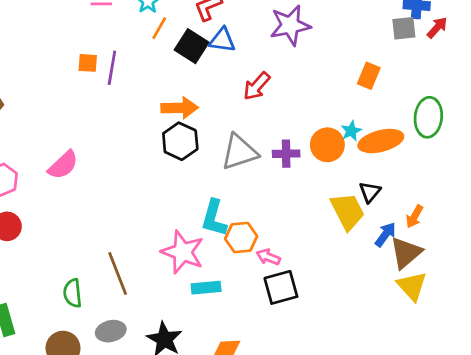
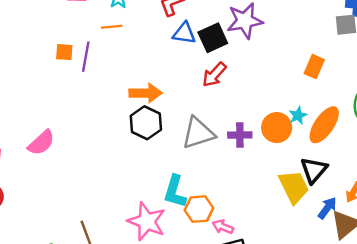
orange line: (159, 28) -> (112, 27), moved, turned 54
black square: (192, 46) -> (213, 38), moved, turned 32
orange ellipse: (381, 141) -> (324, 125), turned -42
black triangle: (370, 192) -> (314, 170), size x1.4

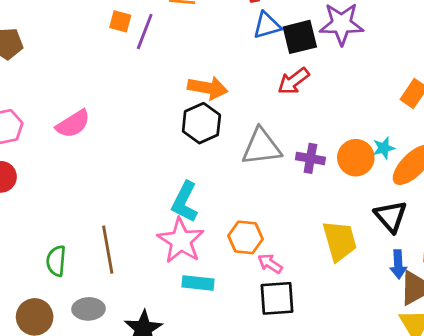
blue triangle: (184, 33) -> (267, 25), turned -35
black triangle: (314, 170) -> (391, 216), turned -32
yellow trapezoid: (294, 187) -> (340, 241), moved
cyan L-shape: (175, 191) -> (185, 202), moved
blue arrow: (327, 208) -> (398, 264), turned 130

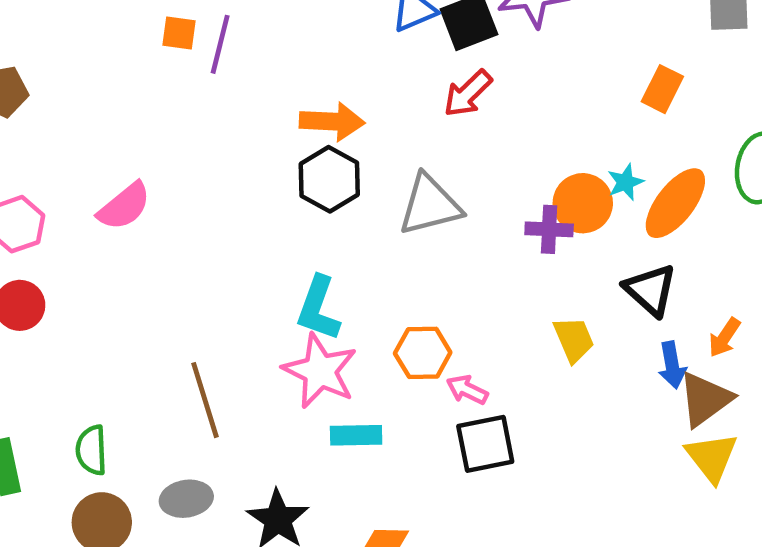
purple cross: (310, 158) -> (549, 229), moved
yellow trapezoid: (340, 241) -> (574, 339), size x0.7
green semicircle: (56, 261) -> (91, 450), moved

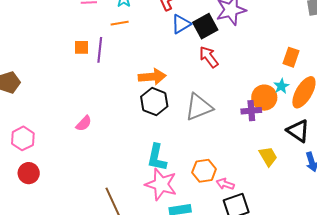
orange rectangle: (662, 89) -> (291, 57), moved
red arrow: (468, 93) -> (209, 57), turned 105
pink semicircle: (124, 206) -> (84, 123), moved, size x0.7

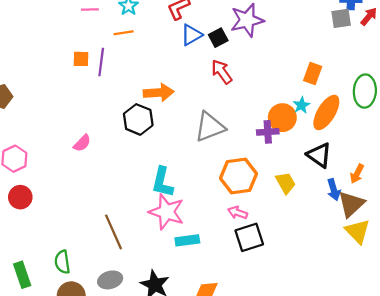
black square: (205, 26) -> (218, 38), size x0.7
black hexagon: (154, 102) -> (138, 119), moved
orange hexagon: (204, 171) -> (238, 176), moved, size x1.4

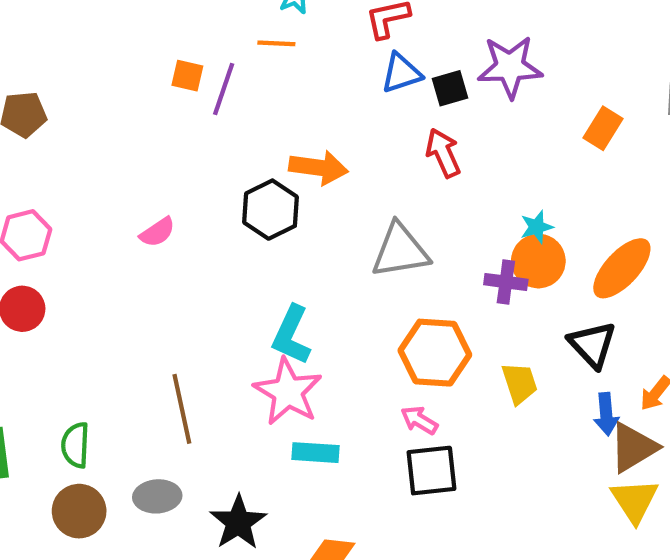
orange rectangle: (313, 73) -> (603, 128), moved
cyan star: (301, 105) -> (537, 227), moved

